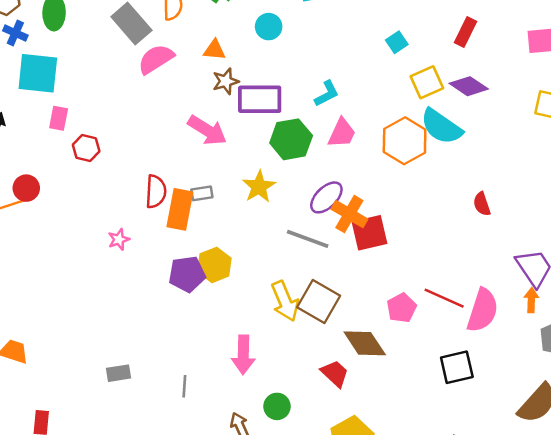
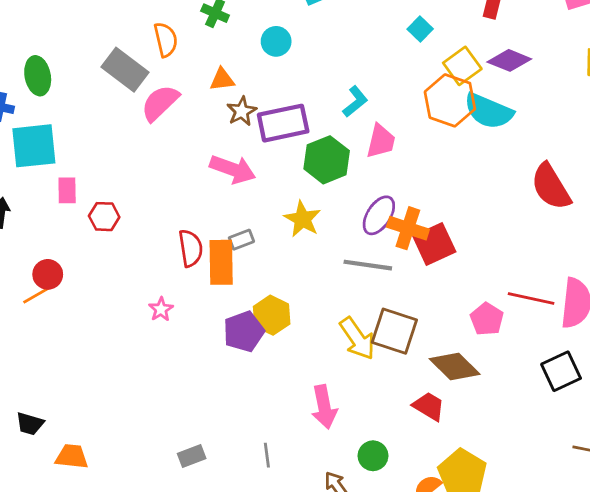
orange hexagon: (405, 141) -> (450, 100), moved
red semicircle: (482, 204) -> (551, 187), size x1.8

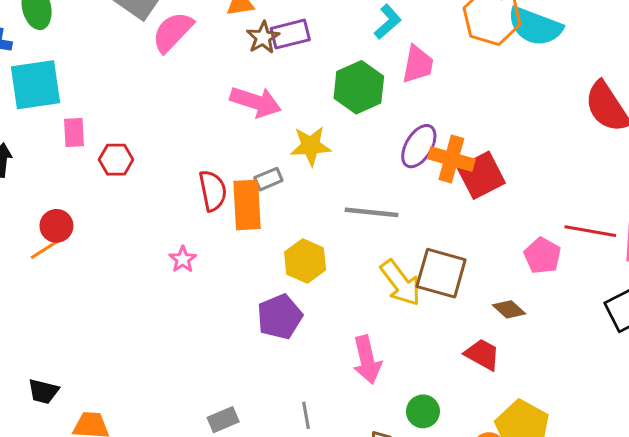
purple rectangle: (283, 123) -> (290, 34), moved, size x0.7
yellow star: (302, 219) -> (311, 146), moved, turned -30
gray line: (368, 265) -> (372, 212), moved
purple pentagon: (244, 332) -> (280, 317), moved
brown diamond: (455, 366) -> (509, 309), size x0.6

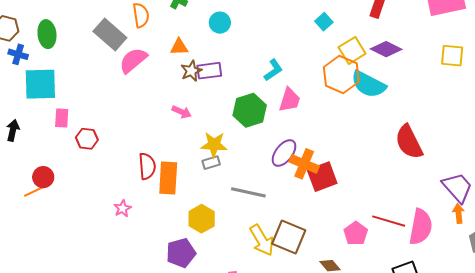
pink arrow: (256, 102) -> (182, 112), size x0.6
gray rectangle: (268, 179) -> (211, 163), moved

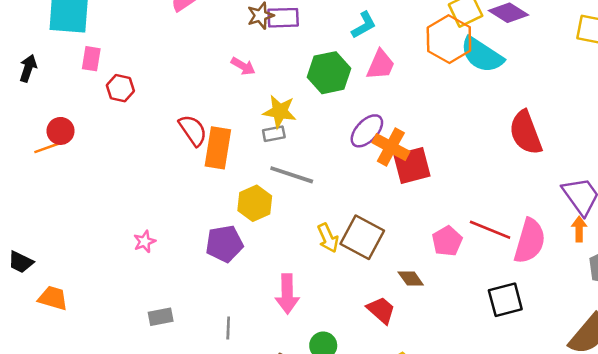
red semicircle: (147, 166) -> (193, 130), turned -36
gray line: (248, 192) -> (292, 175), moved
pink star: (122, 208) -> (145, 242), moved
yellow arrow: (262, 240) -> (328, 238), size x0.7

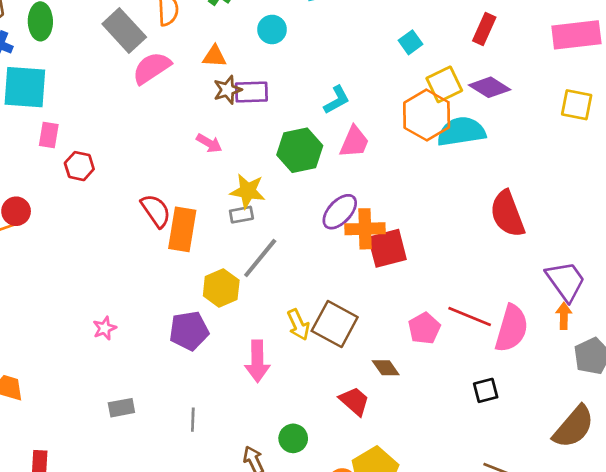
cyan semicircle: (482, 55) -> (461, 132), turned 138
orange cross: (391, 147) -> (365, 229), turned -30
gray line: (292, 175) -> (260, 258), turned -69
pink arrow: (287, 294) -> (257, 361), moved
black square: (505, 300) -> (486, 390), size x0.7

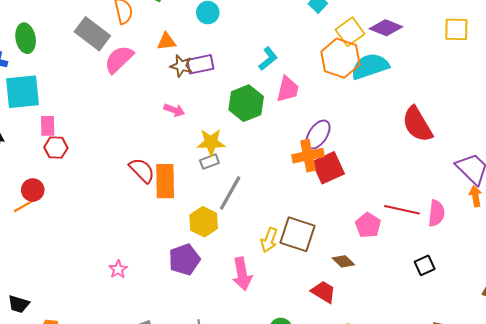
brown star: (227, 90) -> (181, 66), turned -30
red hexagon: (79, 166) -> (56, 148), moved
purple ellipse: (340, 212) -> (318, 135), moved
yellow arrow: (298, 325) -> (269, 240), turned 55
pink semicircle: (512, 328) -> (436, 213), size x0.7

